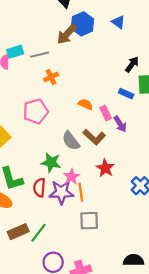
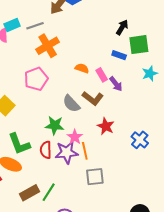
orange cross: (51, 77) -> (48, 46), size x1.6

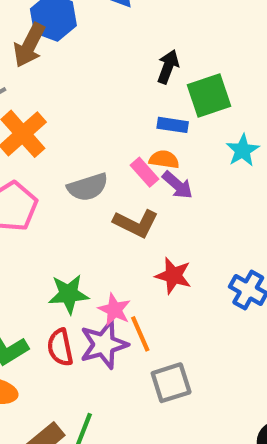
orange semicircle: (82, 68) -> (164, 159), moved
gray semicircle: (71, 104) -> (88, 187), moved, turned -54

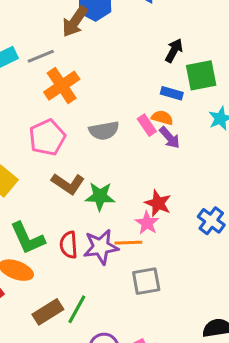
brown L-shape: (136, 223) -> (68, 184), moved
green star: (69, 294) -> (100, 196), moved
pink star: (114, 310) -> (147, 223), moved
orange line: (140, 334) -> (128, 243), turned -76

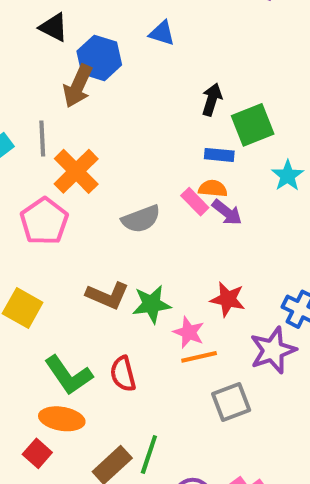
gray line: (41, 56) -> (42, 139), turned -60
pink pentagon: (47, 137) -> (44, 221), moved
pink star: (147, 223) -> (189, 332), moved
purple star: (101, 247) -> (273, 350), moved

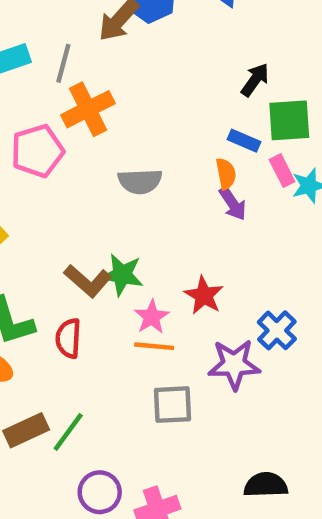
orange semicircle: (213, 188) -> (226, 174), turned 56
pink rectangle: (195, 202) -> (282, 171), moved
brown L-shape: (108, 296) -> (88, 281), moved

